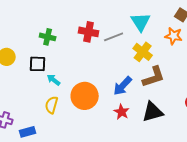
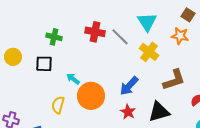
gray line: (114, 37) -> (120, 37), turned 66
brown L-shape: (154, 77) -> (174, 80), moved
cyan arrow: (54, 80) -> (73, 79), moved

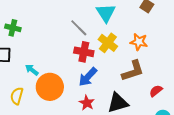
red cross: (95, 32) -> (84, 52), moved
orange star: (180, 36) -> (139, 42), moved

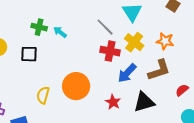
cyan arrow: (32, 70) -> (60, 32), moved
blue arrow: (88, 77) -> (127, 73), moved

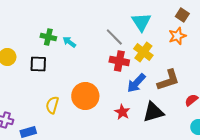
orange star: (165, 41) -> (177, 36), moved, turned -30

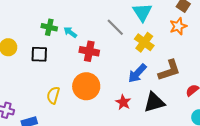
red cross: (119, 61) -> (89, 51), moved

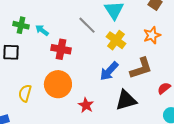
orange star: (178, 26) -> (152, 35), moved
red star: (123, 102) -> (86, 105), moved

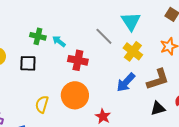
black triangle: (126, 100) -> (158, 108), moved, size x0.7

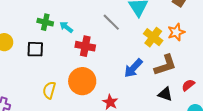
yellow cross: (133, 51) -> (153, 37), moved
black triangle: (158, 108) -> (165, 94), turned 35

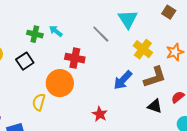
cyan arrow: (66, 27) -> (56, 31), moved
orange star: (176, 32) -> (175, 52), moved
black square: (35, 49) -> (25, 61), turned -36
orange circle: (82, 81) -> (60, 83), moved

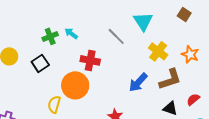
green cross: (35, 34) -> (50, 36), turned -35
orange star: (175, 52) -> (190, 54), turned -30

